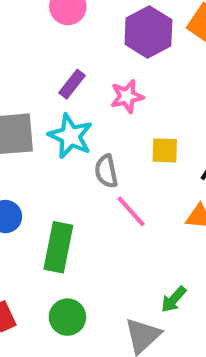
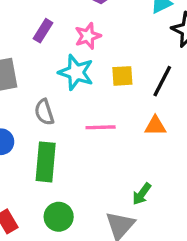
cyan star: (70, 136) -> (76, 72), moved
gray semicircle: (106, 171) -> (44, 112), moved
pink line: (131, 211) -> (101, 127), turned -44

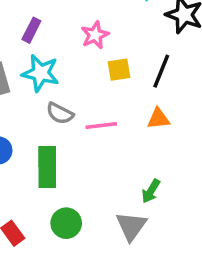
pink star: (88, 36) -> (95, 35), moved
cyan star: (76, 72) -> (41, 73), moved
gray semicircle: (44, 112) -> (60, 113), moved, turned -40

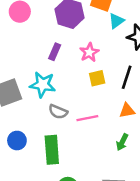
purple rectangle: (31, 30) -> (55, 52), moved
pink star: (95, 35) -> (89, 52), moved
green arrow: (151, 191) -> (122, 142), moved

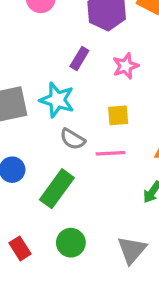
yellow square: (97, 78) -> (118, 115), moved
green rectangle: (52, 150) -> (57, 189), turned 32

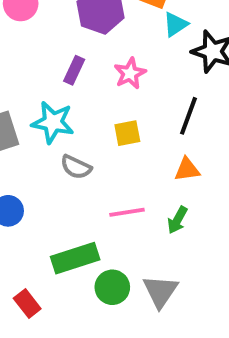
pink line: (111, 153) -> (127, 212), moved
green rectangle: (57, 189) -> (75, 258), moved, turned 42
green circle: (71, 243) -> (112, 287), moved

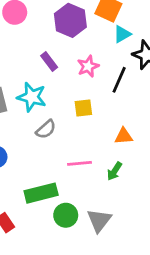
purple rectangle: (74, 70) -> (49, 62), turned -66
black line: (189, 116) -> (119, 80), moved
gray semicircle: (76, 167) -> (46, 129), turned -70

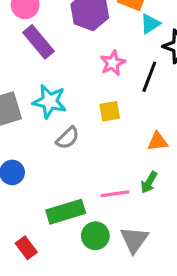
purple rectangle: (49, 62) -> (39, 42), moved, size x1.5
pink line: (79, 163) -> (115, 194), moved

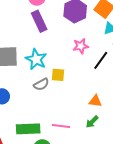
yellow square: (110, 111) -> (58, 75), moved
green arrow: (149, 182) -> (92, 122), moved

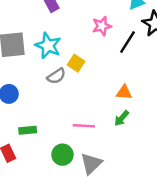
yellow square: (58, 75) -> (76, 63), turned 32
green rectangle: (28, 129) -> (28, 130), moved, size x0.6

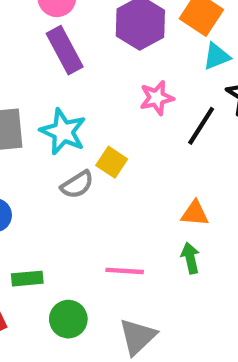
green arrow: (122, 118) -> (190, 258), turned 126
green circle: (62, 155) -> (68, 319), moved

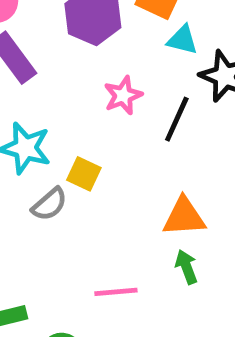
cyan triangle: (217, 56) -> (183, 40), turned 44
orange triangle: (195, 213) -> (184, 217), size x1.4

